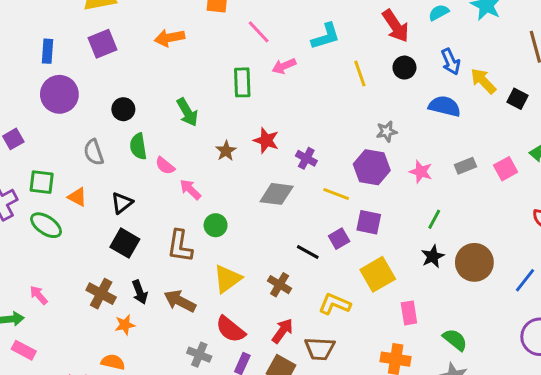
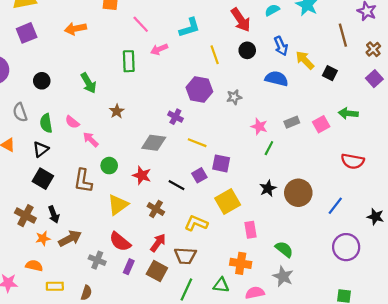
red star: (266, 140) -> (142, 175), moved
green semicircle: (138, 146) -> (46, 123), moved
purple hexagon: (372, 167) -> (199, 89), moved
green line: (434, 219) -> (269, 148), moved
brown arrow: (180, 301) -> (70, 238), moved, turned 125

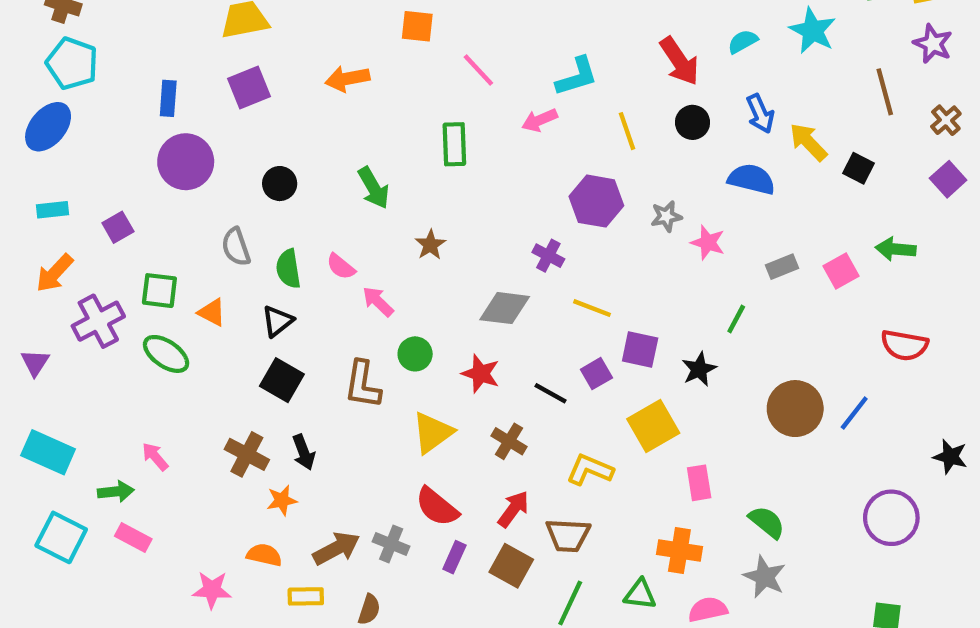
pink arrow: (159, 49) -> (540, 120), moved
pink star: (259, 126) -> (708, 243), moved
black star: (268, 188) -> (699, 369), moved
blue line: (335, 206) -> (854, 413), moved
brown arrow: (70, 238) -> (336, 548), moved

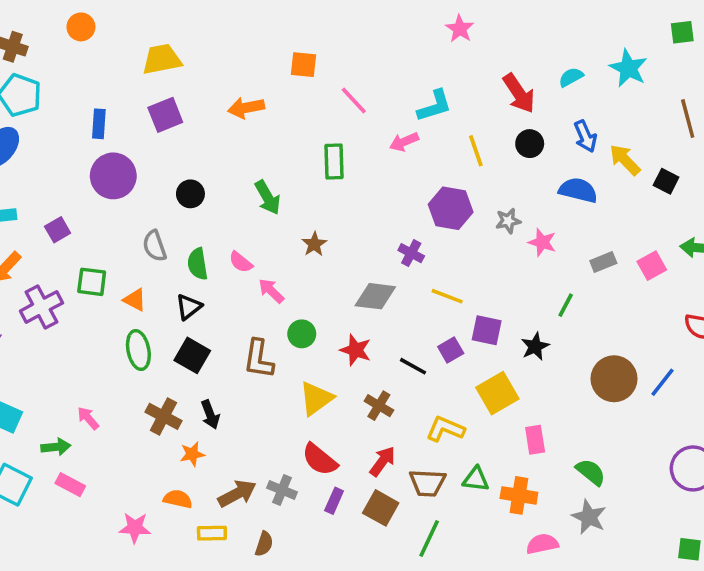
green ellipse: (166, 354) -> (138, 350), moved, turned 45
green triangle: (640, 594) -> (476, 479), moved

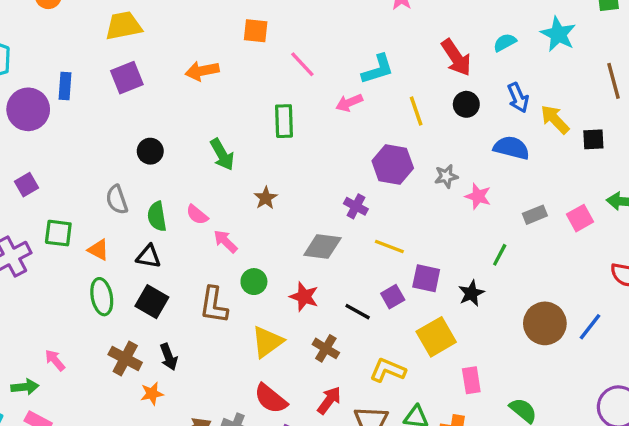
purple circle: (113, 176) -> (28, 109), moved
black square: (666, 181) -> (593, 139), turned -30
black triangle: (189, 307) -> (149, 256), turned 48

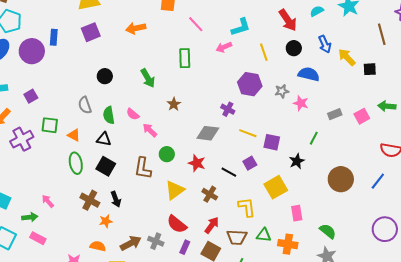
blue semicircle: (511, 148) -> (309, 74), moved
purple square: (426, 278) -> (272, 142), moved
blue line: (590, 327) -> (378, 181), moved
yellow L-shape: (388, 370) -> (247, 207), turned 60

